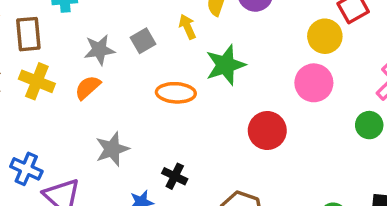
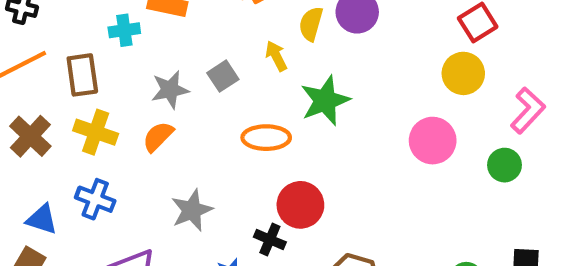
yellow circle: (325, 36) -> (463, 73), moved
pink circle: (314, 83) -> (433, 141), moved
red circle: (267, 131) -> (300, 205), moved
blue cross: (26, 169) -> (95, 199), moved

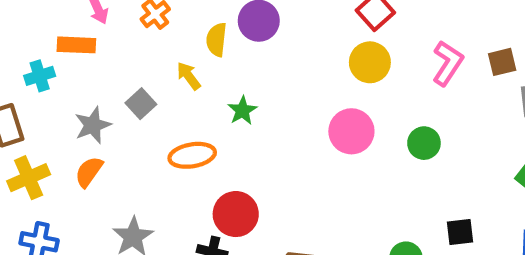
green star: (325, 101) -> (242, 111), size x0.6
pink L-shape: (528, 110) -> (448, 63), moved
yellow cross: (96, 132) -> (29, 178), turned -33

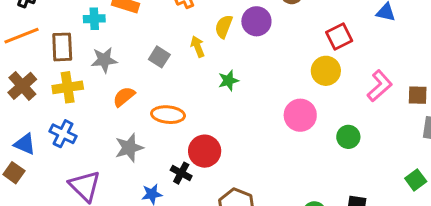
gray square: (141, 104) -> (159, 57), turned -30
gray star: (93, 125) -> (104, 60), moved
orange ellipse: (192, 155) -> (168, 115), moved
orange semicircle: (89, 172) -> (124, 97), moved

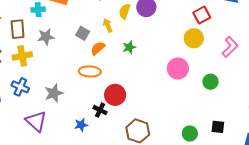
orange semicircle: (124, 97) -> (98, 48), moved
gray star: (129, 148) -> (54, 93), moved

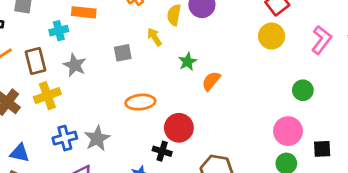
gray square: (83, 33) -> (123, 53), turned -32
gray star: (46, 37) -> (75, 65), turned -30
orange semicircle: (98, 48) -> (211, 81), moved
pink circle: (178, 68) -> (288, 131), moved
blue cross: (20, 87) -> (65, 138), moved, turned -30

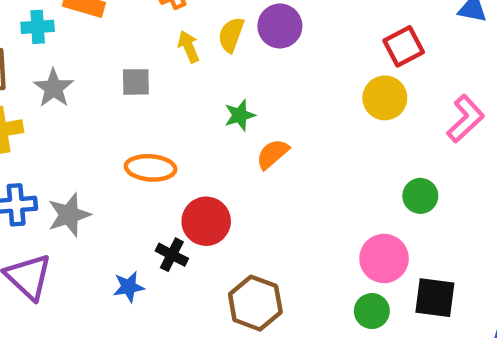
yellow arrow: (155, 37) -> (189, 47), moved
black square: (322, 149) -> (435, 298), size x1.4

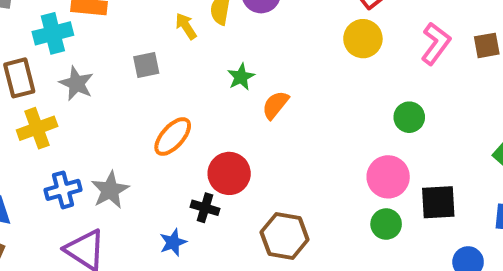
cyan cross: (38, 27) -> (53, 33), size x1.4
orange ellipse: (151, 168) -> (173, 136), turned -42

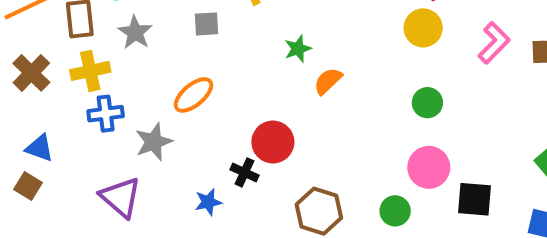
green circle: (409, 117) -> (427, 103), moved
orange ellipse: (173, 136) -> (193, 95), moved
blue cross: (63, 190) -> (106, 114), moved
green circle: (386, 224) -> (395, 211), moved

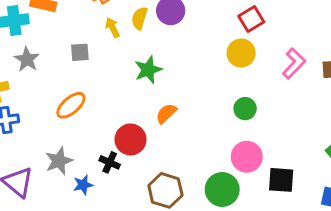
green star: (298, 49) -> (148, 70), size x1.4
orange semicircle: (328, 81) -> (166, 113), moved
gray star: (154, 142) -> (59, 161), moved
green circle: (395, 211) -> (222, 189), size x1.5

